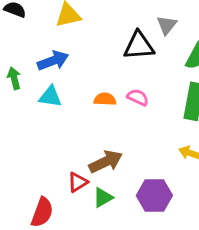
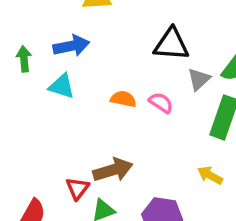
gray triangle: (167, 25) -> (199, 79), moved
red triangle: (78, 182) -> (77, 188), turned -30

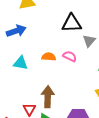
cyan triangle: (62, 86) -> (21, 63), moved
brown arrow: (113, 170) -> (48, 97), turned -65

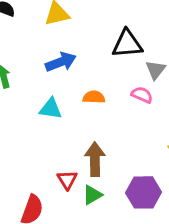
blue arrow: (16, 31) -> (61, 62), moved
pink semicircle: (70, 56) -> (142, 95), moved

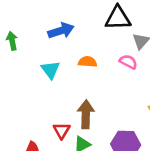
cyan triangle: (51, 109) -> (50, 70), turned 42

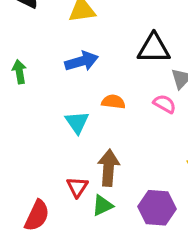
cyan triangle: (50, 70) -> (77, 122), moved

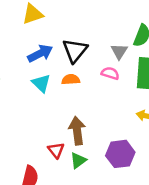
black triangle: (154, 48) -> (75, 50), moved, turned -40
cyan triangle: (77, 122) -> (41, 83), moved

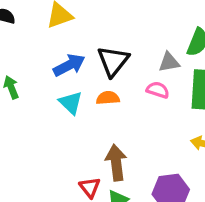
gray triangle: (119, 51) -> (169, 62), turned 48

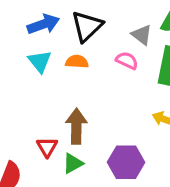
gray triangle: (169, 62) -> (142, 35), turned 40

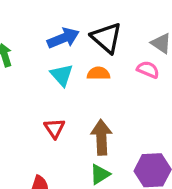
black triangle: (87, 26) -> (107, 38), turned -32
red triangle: (47, 147) -> (55, 128), moved

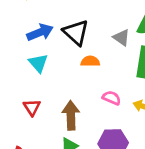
pink semicircle: (148, 70) -> (112, 98), moved
orange semicircle: (99, 73) -> (90, 61), moved

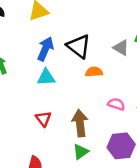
blue arrow: (40, 32) -> (45, 49), turned -40
cyan triangle: (38, 63) -> (46, 77), turned -48

